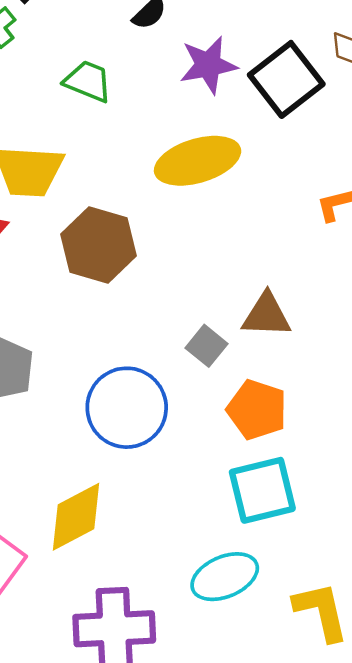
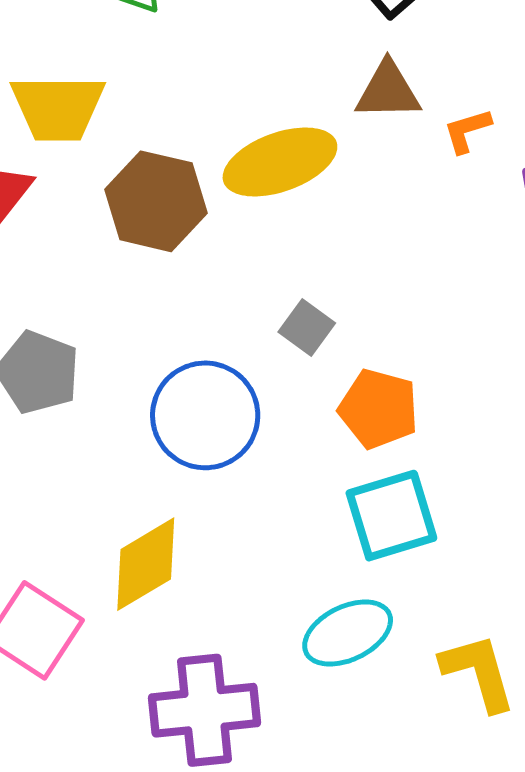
yellow ellipse: (198, 161) -> (280, 162), moved
brown triangle: (266, 315) -> (388, 91), moved

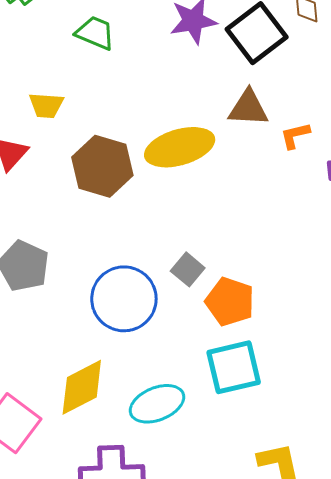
yellow trapezoid: (58, 108) -> (46, 105), size x0.6
gray square: (307, 327) -> (188, 269), moved
cyan ellipse: (348, 633) -> (157, 404), moved

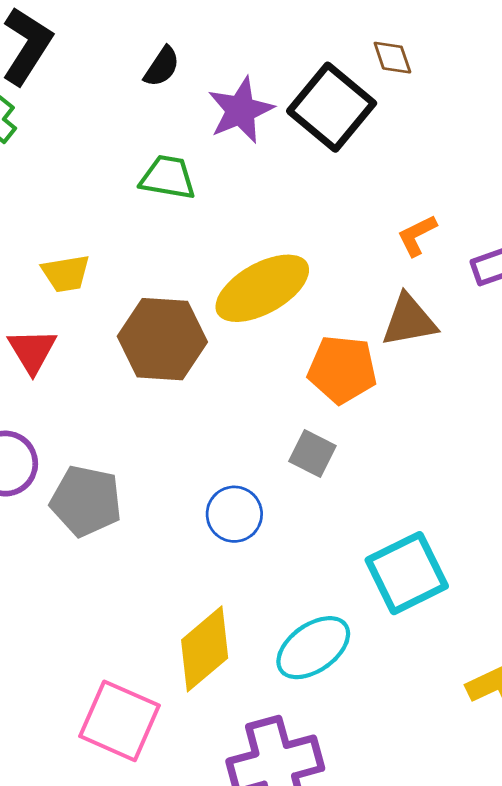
green trapezoid: (95, 33) -> (168, 177), moved
brown triangle: (248, 108) -> (409, 321), moved
blue circle: (124, 299) -> (234, 514), size x0.6
orange pentagon: (230, 302) -> (342, 369), moved

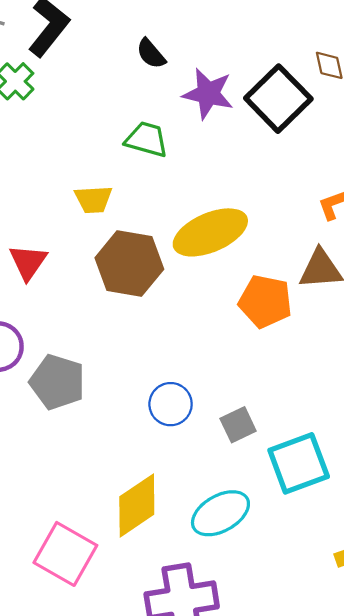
black semicircle: (162, 67) -> (151, 54), turned 100
purple star: (241, 110) -> (208, 94), turned 30
yellow trapezoid: (66, 273) -> (93, 199), moved
gray square: (312, 453) -> (238, 425), moved, turned 32

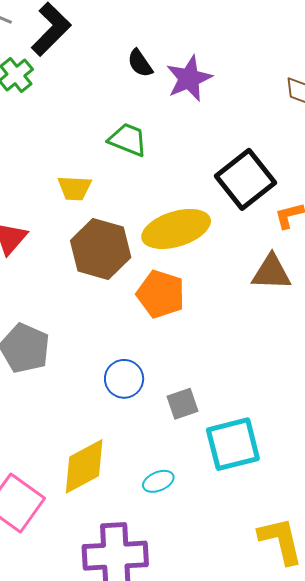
purple star: (208, 94) -> (189, 78), moved, turned 30
black square: (278, 99) -> (245, 179), moved
orange pentagon: (265, 301) -> (161, 294), moved
cyan ellipse: (220, 513) -> (158, 481), size x0.6

